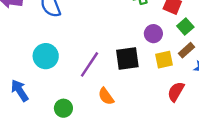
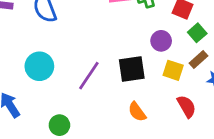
yellow square: (164, 60) -> (173, 70), turned 30
red semicircle: (176, 92) -> (187, 106), turned 120
orange semicircle: (106, 96) -> (137, 112), moved

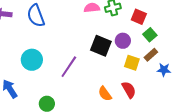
black square: (132, 69) -> (101, 46), moved, turned 30
red semicircle: (187, 106) -> (129, 90), moved

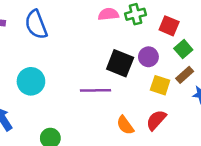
purple line: (69, 67) -> (96, 90), moved, turned 55
red semicircle: (129, 90) -> (156, 120), turned -108

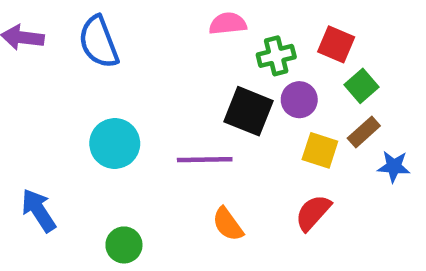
green cross: (136, 14) -> (276, 56), moved
cyan circle: (31, 81) -> (115, 144), moved
orange semicircle: (125, 125) -> (228, 224), moved

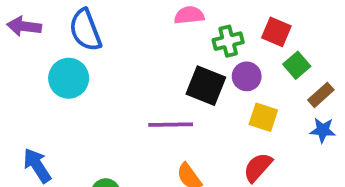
brown rectangle: (364, 132) -> (321, 95), moved
cyan circle: (115, 144) -> (69, 78), moved

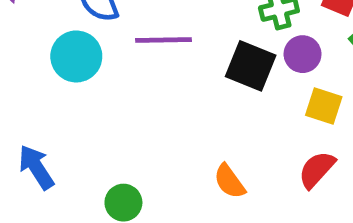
purple line: (171, 125) -> (163, 40), moved

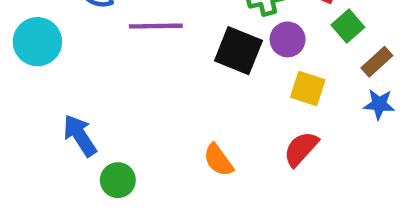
cyan circle: (76, 56) -> (37, 42), moved
blue arrow: (36, 167) -> (80, 135), moved

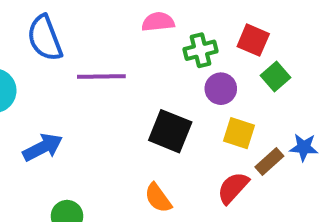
black square: (238, 51) -> (170, 131), moved
brown rectangle: (377, 62) -> (269, 162), moved
blue arrow: (80, 135) -> (43, 147), moved, turned 96

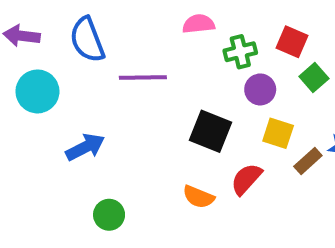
red semicircle: (233, 188) -> (246, 179), moved
orange semicircle: (158, 198) -> (199, 197), turned -32

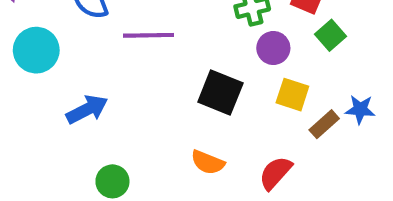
red semicircle: (246, 179) -> (275, 173), moved

